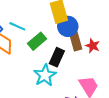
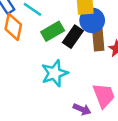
black rectangle: (57, 57) -> (73, 37), moved

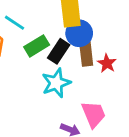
cyan star: (55, 73) -> (56, 83), moved

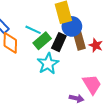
cyan line: (14, 23) -> (33, 30), moved
cyan star: (56, 83) -> (48, 64), moved

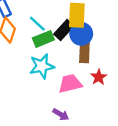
black rectangle: (59, 42) -> (64, 30), moved
red star: (96, 45) -> (99, 77), moved
pink trapezoid: (92, 84) -> (70, 84), moved, turned -90

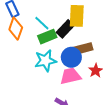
blue circle: (81, 34) -> (71, 57), moved
brown rectangle: (84, 52) -> (83, 49), turned 72

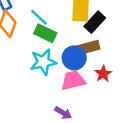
black rectangle: (65, 29) -> (95, 22), moved
green rectangle: (47, 37) -> (45, 33), turned 48

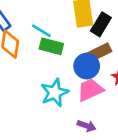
cyan star: (43, 62) -> (55, 93), moved

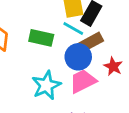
cyan line: (41, 31) -> (73, 29), moved

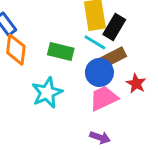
cyan star: (46, 85) -> (47, 93), moved

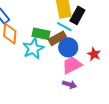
brown rectangle: (113, 57) -> (57, 38), moved
cyan star: (47, 93) -> (33, 49), moved
purple arrow: (100, 137) -> (70, 84), moved

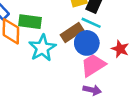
cyan line: (64, 27) -> (91, 23), moved
green rectangle: (41, 34) -> (30, 22), moved

